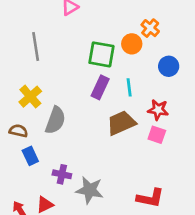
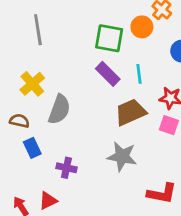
purple rectangle: (100, 87) -> (108, 74), turned -70
gray star: (90, 190) -> (122, 156), moved

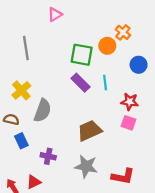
brown trapezoid: (130, 112) -> (89, 131), moved
gray star: (122, 156) -> (86, 166), moved

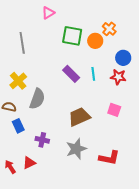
green square: (82, 55) -> (72, 36), moved
red star: (130, 102) -> (118, 77), moved
gray star: (86, 166) -> (76, 149), turned -30

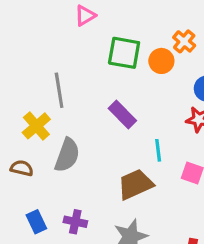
gray line: (22, 43) -> (59, 90), moved
cyan line: (93, 74) -> (158, 150), moved
blue rectangle: (18, 126) -> (36, 222), moved

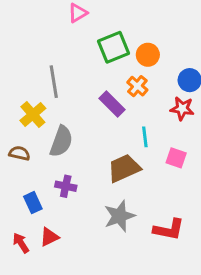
orange cross: (184, 41) -> (137, 86), moved
green square: (124, 53) -> (113, 47), turned -32
purple cross: (75, 222) -> (66, 186), moved

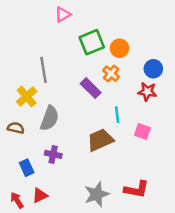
gray star: (119, 216) -> (97, 194), moved

